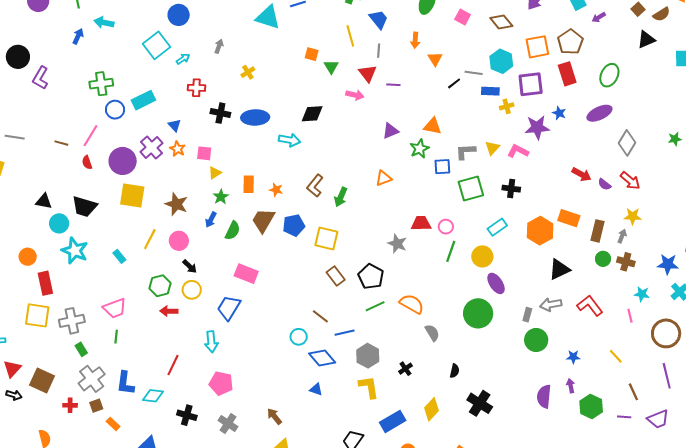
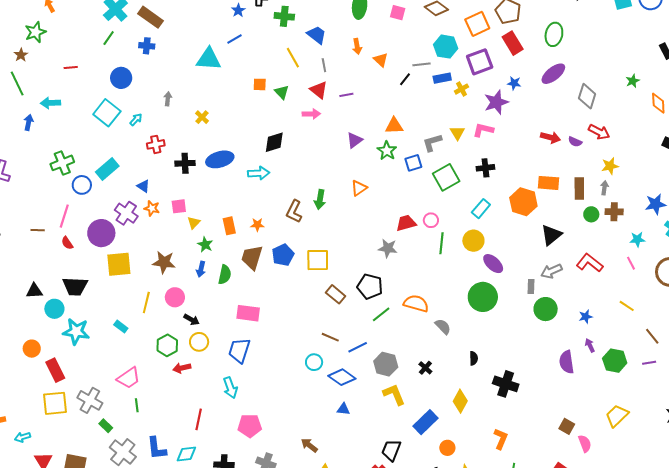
green arrow: (341, 197) -> (320, 199), moved
gray cross: (72, 321) -> (90, 400), turned -35

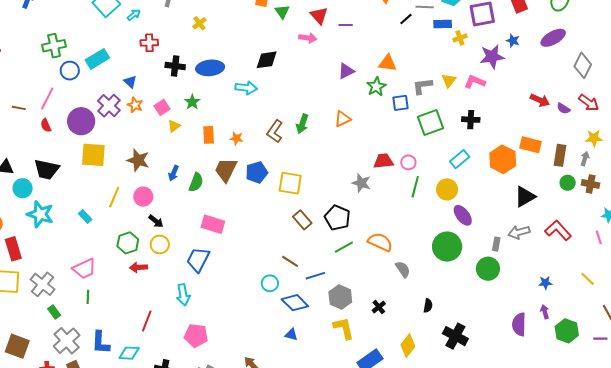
pink square: (179, 206) -> (162, 107), turned -35
green star: (205, 245) -> (192, 102), moved
green circle: (546, 309) -> (488, 269), moved

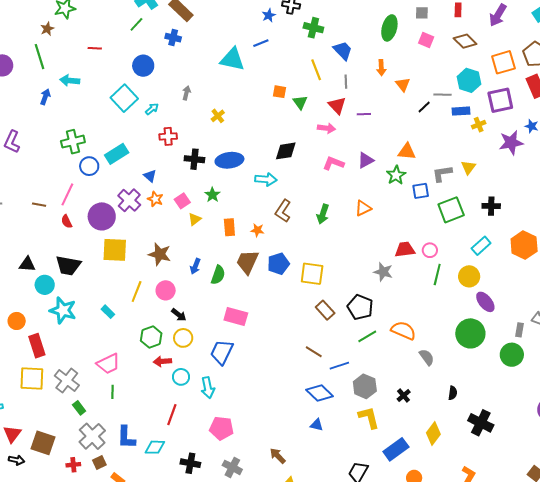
pink L-shape: (475, 82) -> (333, 163), moved
brown L-shape: (275, 131) -> (283, 211), moved
cyan circle: (270, 283) -> (181, 377), moved

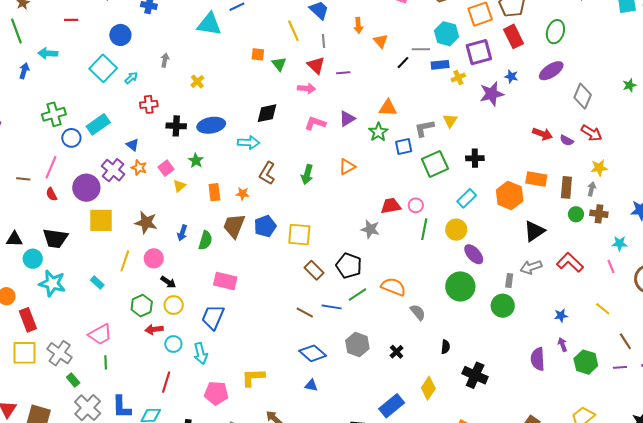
blue line: (339, 366) -> (332, 307), moved, turned 30
yellow L-shape: (369, 417) -> (253, 377), moved, turned -75

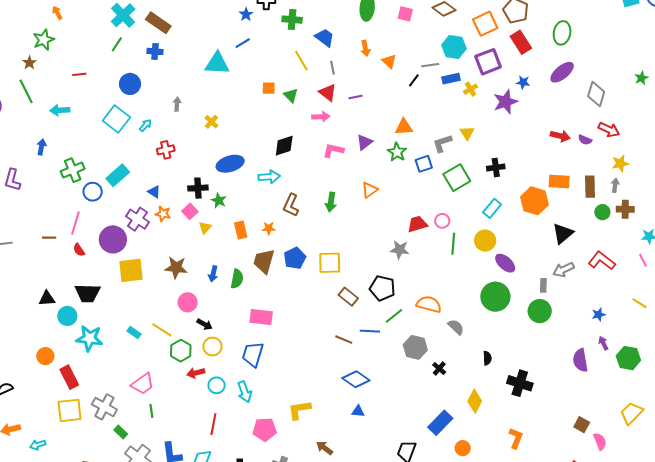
blue arrow: (24, 71) -> (41, 147), moved
black cross: (176, 126) -> (198, 188), moved
yellow line: (125, 261) -> (162, 330), moved, turned -70
gray hexagon: (357, 344) -> (415, 347), moved

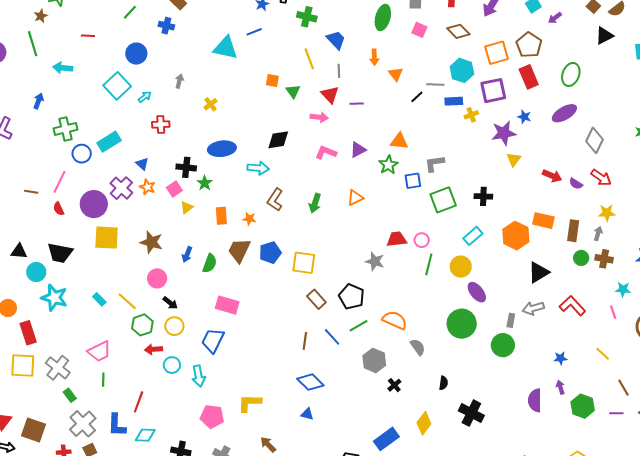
yellow triangle: (467, 133) -> (514, 159), moved
blue line: (370, 331) -> (332, 337), turned 36
brown line: (344, 340) -> (305, 341), turned 66
red line: (213, 424) -> (139, 402), moved

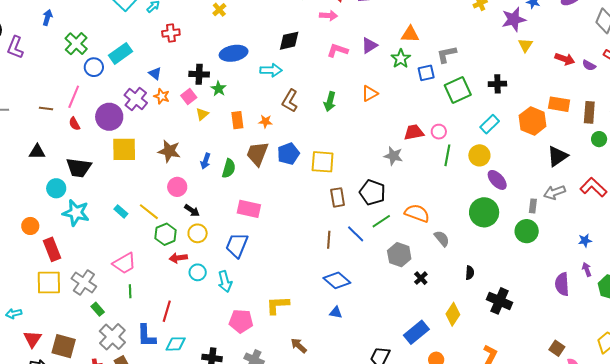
green cross: (66, 129) -> (76, 44), turned -30
black triangle: (19, 251) -> (37, 152), moved
brown rectangle: (316, 299) -> (338, 197), turned 36

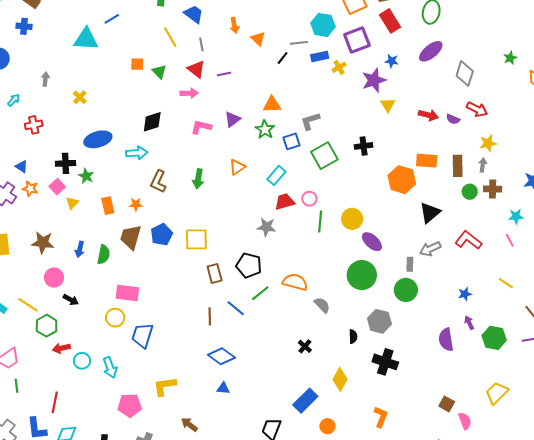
cyan rectangle: (490, 124) -> (276, 175), moved
yellow circle: (198, 233) -> (115, 318), moved
blue trapezoid: (237, 245) -> (142, 335), moved
gray hexagon: (399, 255) -> (379, 321), moved

